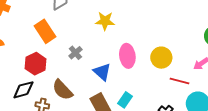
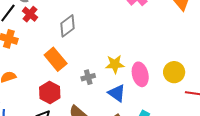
yellow star: (105, 21) -> (115, 64), moved
gray cross: (75, 53) -> (88, 77), turned 32

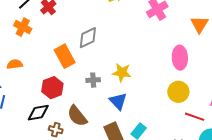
gray diamond: (67, 26) -> (88, 38), moved
pink ellipse: (140, 74) -> (180, 58), moved

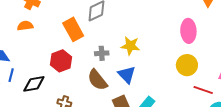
orange semicircle: (15, 64) -> (25, 26), moved
black diamond: (38, 113) -> (34, 84), moved
brown semicircle: (77, 116) -> (97, 80), moved

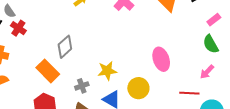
pink ellipse: (188, 31) -> (161, 59), moved
yellow circle: (187, 65) -> (138, 88), moved

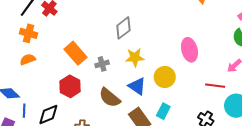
gray diamond: (65, 47) -> (123, 28), moved
gray cross: (82, 86) -> (102, 64), moved

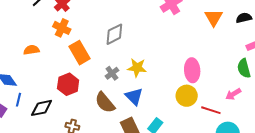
gray diamond: (123, 28) -> (114, 34), moved
orange cross: (29, 33) -> (62, 28), moved
gray cross: (102, 64) -> (112, 73), moved, turned -32
yellow circle: (165, 77) -> (187, 96), moved

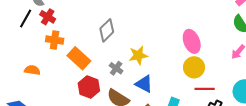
orange semicircle: (31, 50) -> (32, 70), turned 35
red hexagon: (68, 84) -> (89, 87), moved
red line: (211, 110) -> (205, 89), moved

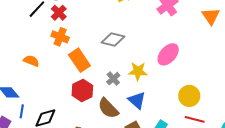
gray diamond: (107, 30) -> (113, 39), turned 45
pink ellipse: (192, 41) -> (168, 54), moved, turned 50

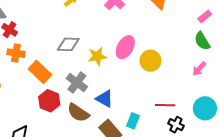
yellow star: (138, 71) -> (97, 56), moved
gray cross: (113, 79) -> (77, 83), size x1.5
yellow circle: (189, 96) -> (150, 61), moved

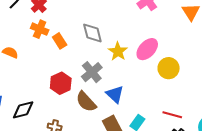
gray diamond: (68, 44) -> (92, 33), turned 60
yellow star: (97, 56) -> (118, 51), turned 30
orange rectangle: (40, 72) -> (60, 41), moved, size x0.7

